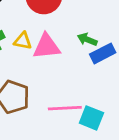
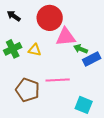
pink triangle: (47, 46) -> (66, 37), moved
pink line: (65, 108) -> (58, 80), moved

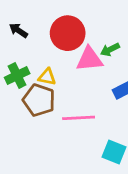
green arrow: (81, 49) -> (110, 50), moved, turned -48
brown pentagon: (28, 90) -> (39, 100), moved

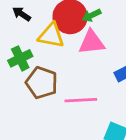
green arrow: (110, 50) -> (92, 15), moved
yellow triangle: (47, 77) -> (51, 36), moved, size x1.5

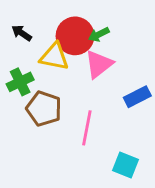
pink triangle: (92, 42) -> (99, 64), turned -32
pink line: (81, 100) -> (87, 128), turned -76

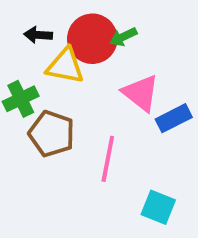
black arrow: (22, 33) -> (38, 35), moved, turned -30
pink triangle: (99, 64) -> (141, 93), moved, turned -44

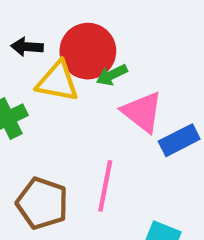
green arrow: (123, 37) -> (112, 75), moved
brown pentagon: (52, 134) -> (42, 203), moved

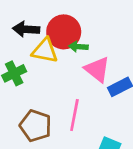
black arrow: (27, 47) -> (26, 29), size x1.4
green arrow: (112, 75) -> (78, 47), turned 30

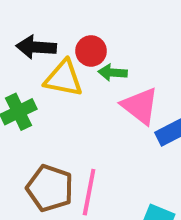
red circle: (64, 32) -> (91, 51), size x0.6
pink line: (74, 115) -> (89, 192), moved

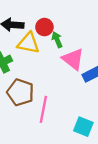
green arrow: (113, 73) -> (57, 40), turned 63
brown pentagon: (50, 188) -> (20, 92), moved

